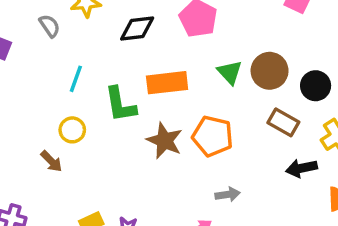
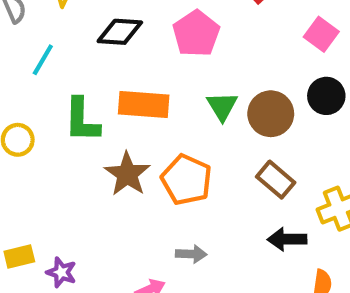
cyan line: (76, 79) -> (43, 60), moved
black circle: (316, 86) -> (326, 96), moved

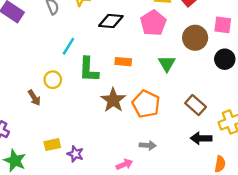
pink square: (321, 34) -> (223, 25), turned -30
cyan line: (43, 60) -> (68, 46), moved
orange rectangle: (144, 104) -> (123, 62), size x0.6
brown circle: (271, 114) -> (195, 38), moved

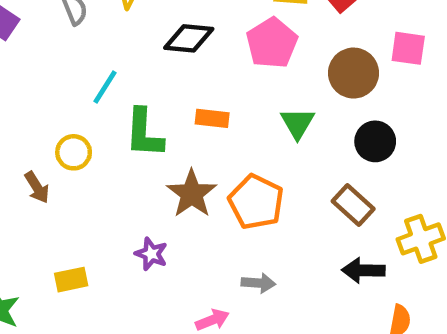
black circle: (225, 59) -> (375, 141), moved
purple star: (75, 154) -> (151, 254), moved

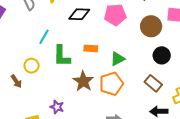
pink pentagon: (272, 43) -> (115, 15), turned 30
green triangle: (297, 123) -> (118, 59), moved, turned 35
orange pentagon: (256, 202) -> (111, 84), turned 30
purple star: (151, 254) -> (57, 107), moved

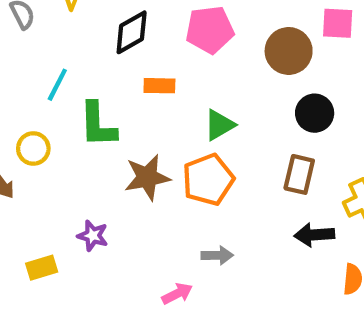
black diamond: (79, 14) -> (132, 32), turned -30
orange rectangle: (91, 48) -> (159, 86), moved
brown star: (83, 81) -> (147, 177), turned 30
brown rectangle: (153, 83) -> (299, 174), turned 66

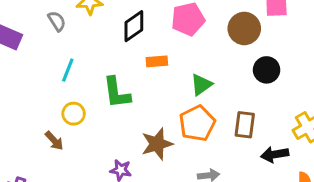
cyan line: (57, 85) -> (68, 70), moved
brown rectangle: (299, 174) -> (245, 125), moved
brown star: (147, 177) -> (157, 144), moved

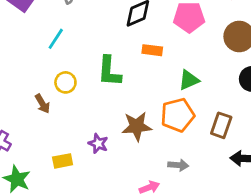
cyan line: (68, 70) -> (56, 39), moved

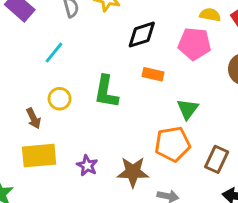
green triangle: (189, 80) -> (188, 109), turned -35
brown star: (137, 126) -> (133, 172), moved
yellow rectangle: (63, 161) -> (39, 156), moved, size x1.6

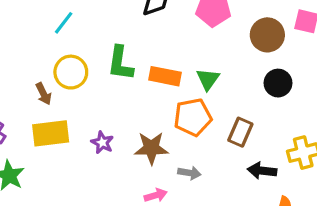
orange rectangle: (153, 74) -> (165, 76), moved, size x1.4
yellow circle: (60, 99) -> (71, 72), size x1.4

